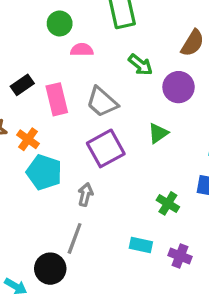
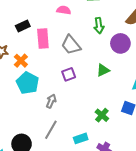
green arrow: (140, 65) -> (99, 26), turned 35
purple square: (106, 148) -> (69, 74), size x0.6
gray line: (75, 238) -> (51, 130), moved
cyan rectangle: (141, 245) -> (81, 138), turned -40

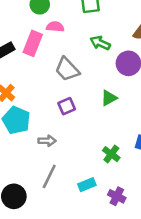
green arrow: (99, 26) -> (100, 43), turned 126
pink rectangle: (43, 39) -> (33, 43), moved, turned 30
gray arrow: (51, 101) -> (47, 141), turned 72

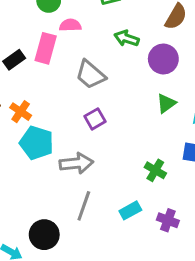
green triangle: (109, 98) -> (166, 103), moved
gray arrow: (47, 141) -> (76, 163), size x1.5

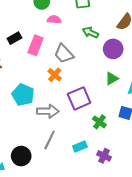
pink rectangle: (46, 48) -> (36, 45), moved
orange cross: (21, 112) -> (55, 75), moved
purple square: (95, 119) -> (79, 98), moved, size x1.6

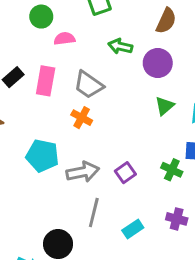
purple square: (79, 98) -> (125, 173), moved, size x0.6
green cross: (99, 122) -> (172, 170), moved
cyan rectangle: (80, 147) -> (133, 229), moved

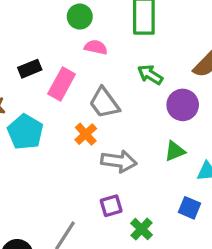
cyan pentagon: (42, 156) -> (25, 132), moved
green cross: (172, 170) -> (142, 229), moved
gray arrow: (83, 172) -> (119, 161), moved

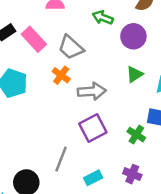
pink rectangle: (62, 84) -> (34, 39), turned -60
purple square: (111, 206) -> (93, 128), size x1.5
green cross: (142, 229) -> (136, 135), moved

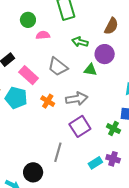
pink rectangle: (34, 39) -> (29, 75), moved
green triangle: (135, 74) -> (90, 70), moved, turned 48
orange cross: (61, 75) -> (48, 101), moved
cyan rectangle: (93, 178) -> (95, 163), moved

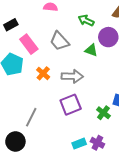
gray line: (58, 152) -> (31, 117), moved

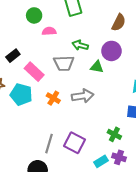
green arrow: (86, 20) -> (80, 45), moved
gray trapezoid: (59, 41) -> (64, 63), turned -40
purple square: (71, 105) -> (74, 143), moved, turned -30
green cross: (103, 113) -> (114, 134), moved

